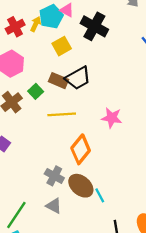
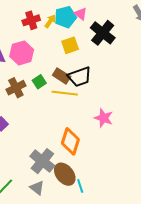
yellow line: (62, 114) -> (65, 93), moved
orange diamond: (81, 149) -> (70, 141), turned -32
gray cross: (54, 176) -> (42, 161), size x1.4

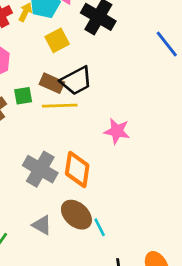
green square: (39, 82) -> (23, 96), turned 32
gray cross: (42, 161) -> (40, 169), moved
gray triangle: (37, 188) -> (42, 225), moved

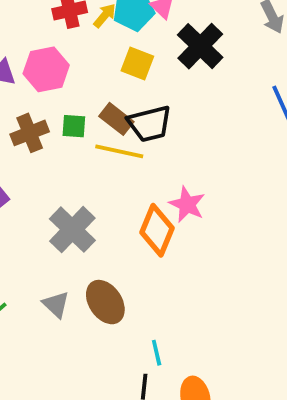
yellow square: (57, 40) -> (137, 64), turned 35
orange diamond: (77, 169) -> (157, 230), moved
cyan line: (100, 227) -> (157, 353), moved

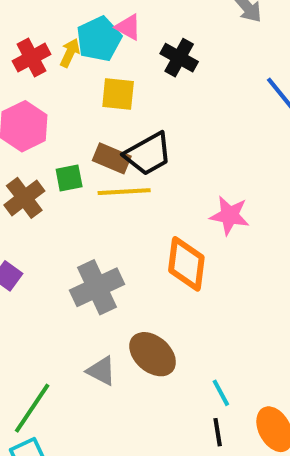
black cross: (200, 46) -> (179, 58), size x0.7
pink star: (187, 204) -> (230, 215), moved
gray cross: (72, 230) -> (97, 287), turned 36

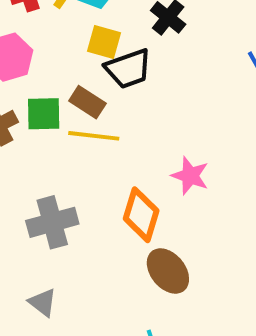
black trapezoid: (148, 154) -> (128, 69), moved
green square: (69, 178) -> (44, 114), size x1.4
brown ellipse: (153, 354) -> (168, 271), moved

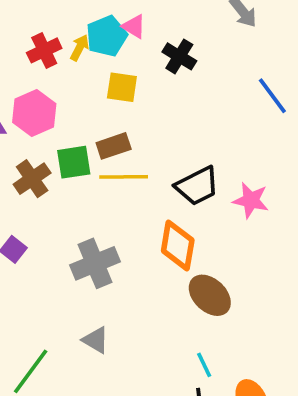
black trapezoid: (128, 69) -> (197, 186), moved
brown rectangle: (87, 102) -> (114, 146), turned -44
pink star: (190, 176) -> (251, 200), moved

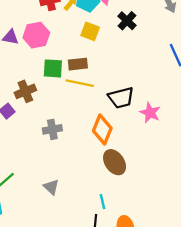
brown cross: (32, 179) -> (25, 91), moved
gray cross: (95, 263) -> (52, 129), size x0.7
gray triangle: (96, 340) -> (51, 187), moved

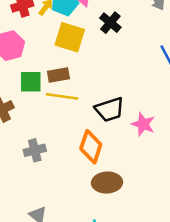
yellow square: (90, 31) -> (70, 37), size x1.4
brown ellipse: (115, 162) -> (107, 183), turned -55

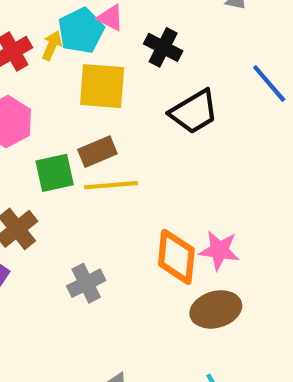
black trapezoid: (109, 109) -> (194, 112), moved
pink star: (143, 124) -> (219, 250), moved

